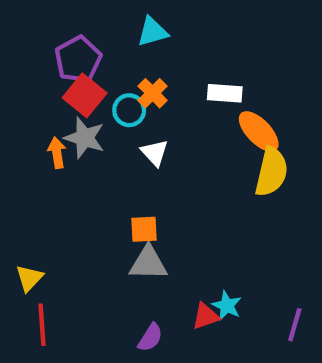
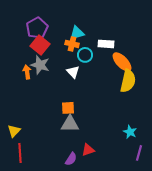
cyan triangle: (153, 32) -> (77, 33), moved
orange cross: (153, 93) -> (72, 44), turned -32
cyan circle: (129, 110) -> (85, 55), moved
cyan star: (227, 306) -> (130, 132), moved
red triangle: (206, 316) -> (88, 150), moved

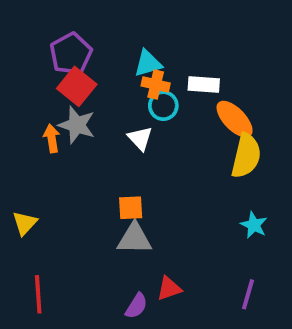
orange cross: (72, 44) -> (156, 84), moved
yellow triangle: (14, 131) -> (25, 223), moved
cyan star: (130, 132) -> (254, 225), moved
purple line: (139, 153) -> (248, 294), moved

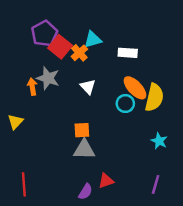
orange cross: (156, 84) -> (79, 53), moved, turned 35
red square: (77, 86) -> (60, 47), moved
cyan circle: (163, 106) -> (125, 104), moved
orange ellipse: (235, 119) -> (135, 88), moved
yellow triangle: (25, 223) -> (15, 122), moved

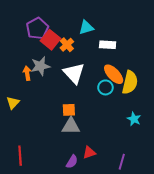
cyan triangle: (93, 40) -> (86, 27), moved
gray star: (48, 78) -> (40, 66), turned -30
white triangle: (88, 87) -> (74, 73), size x1.6
purple line: (156, 184) -> (122, 162), moved

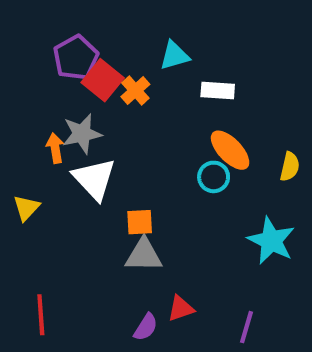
white triangle: (74, 73) -> (94, 179), moved
yellow semicircle: (130, 82) -> (290, 167), moved, size x0.6
cyan star: (134, 119) -> (271, 241), size x1.6

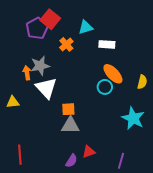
red square: (103, 80) -> (50, 19), moved
yellow triangle: (26, 208) -> (13, 102), turned 40

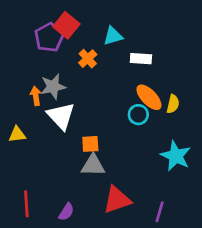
yellow semicircle: (142, 82) -> (173, 104), moved
red triangle: (89, 152) -> (117, 200), size x1.6
purple semicircle: (71, 161) -> (66, 212), moved

